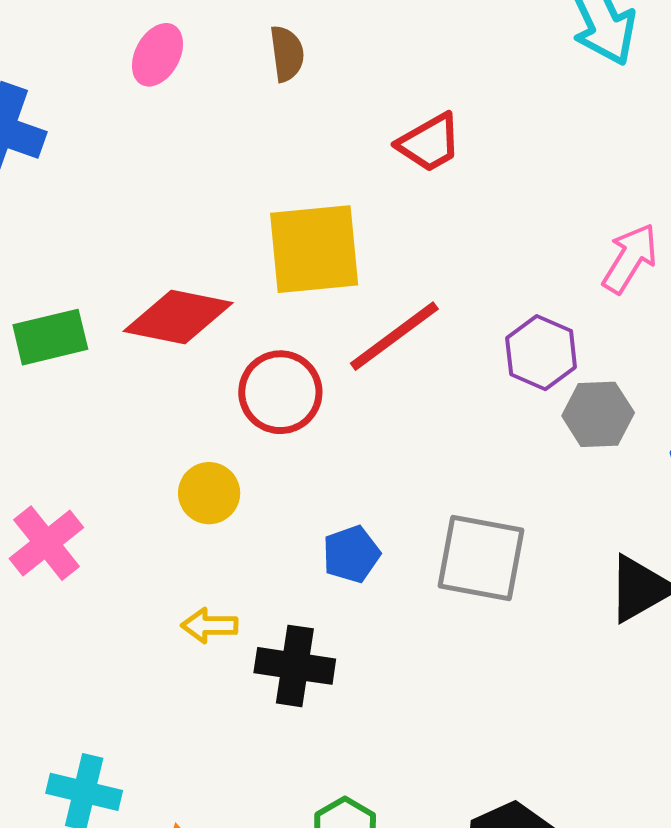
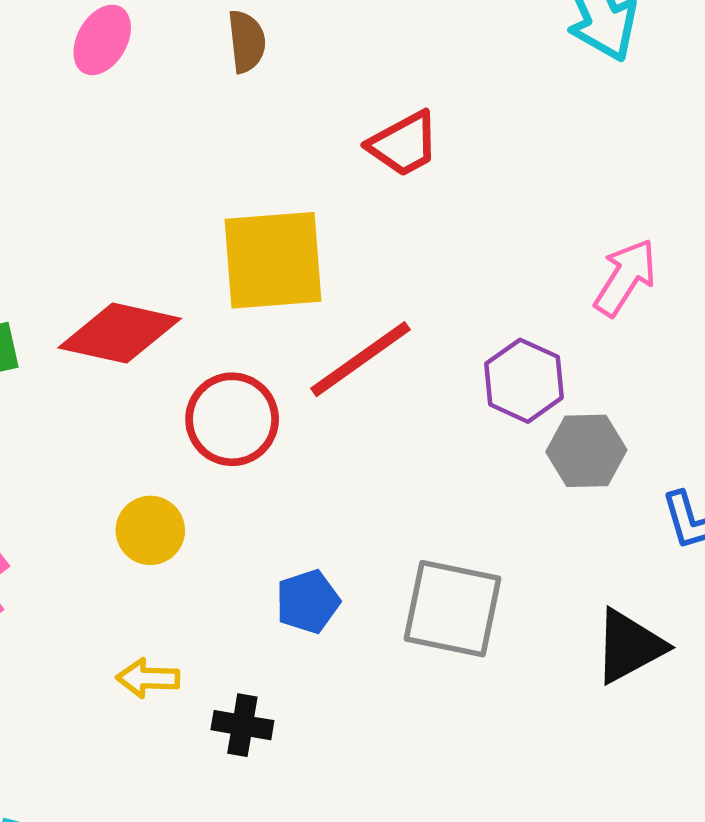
black cross: (295, 666) -> (242, 725), size x0.7

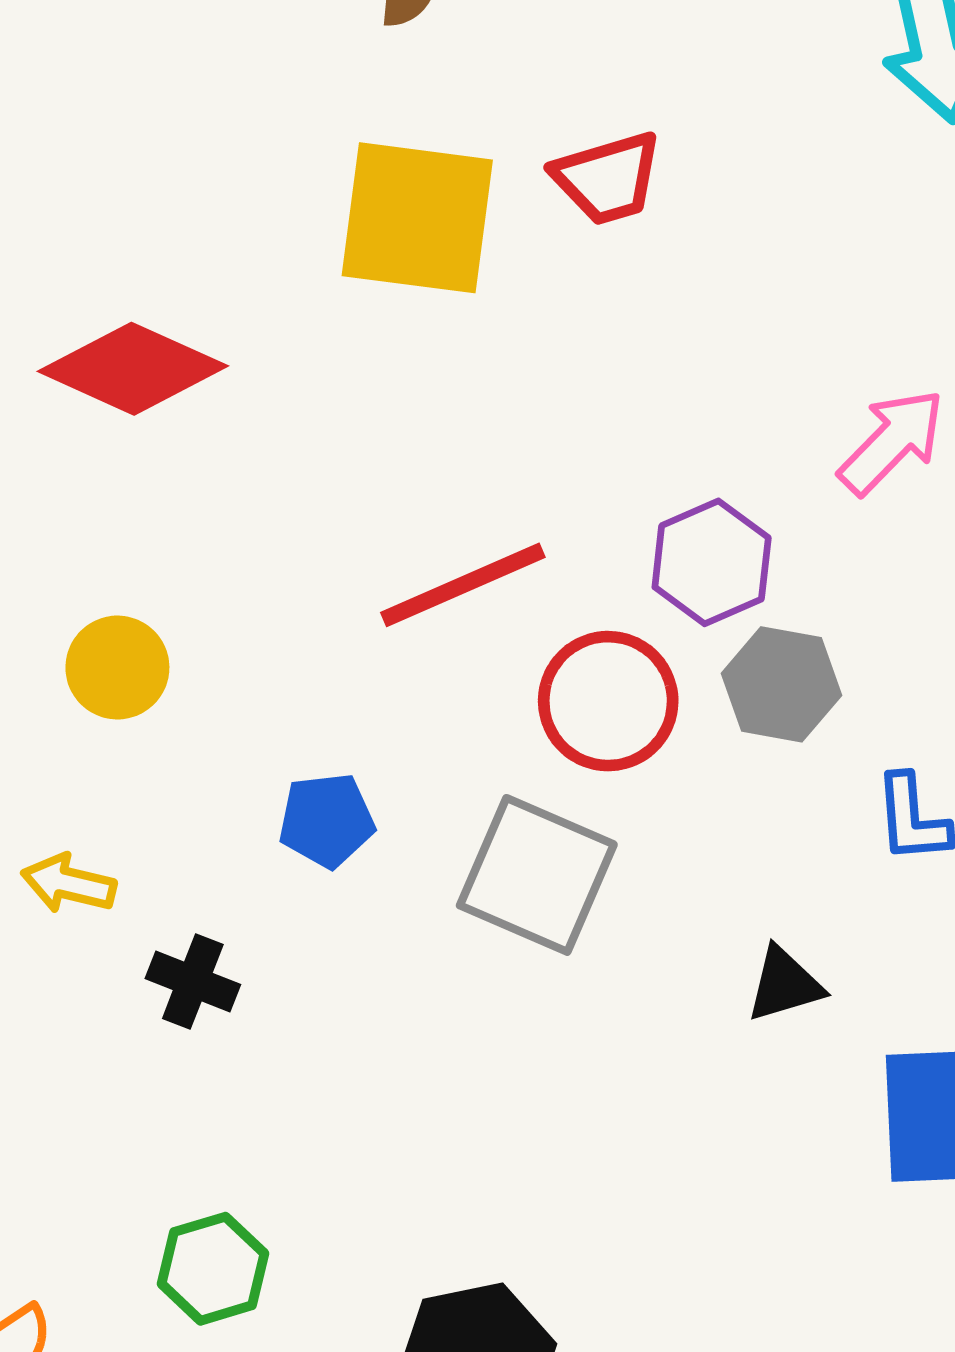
yellow square: (273, 260) -> (417, 218), moved
red line: (360, 359) -> (463, 585), moved
red circle: (232, 419) -> (608, 701), moved
black triangle: (629, 646) -> (785, 984), size x0.7

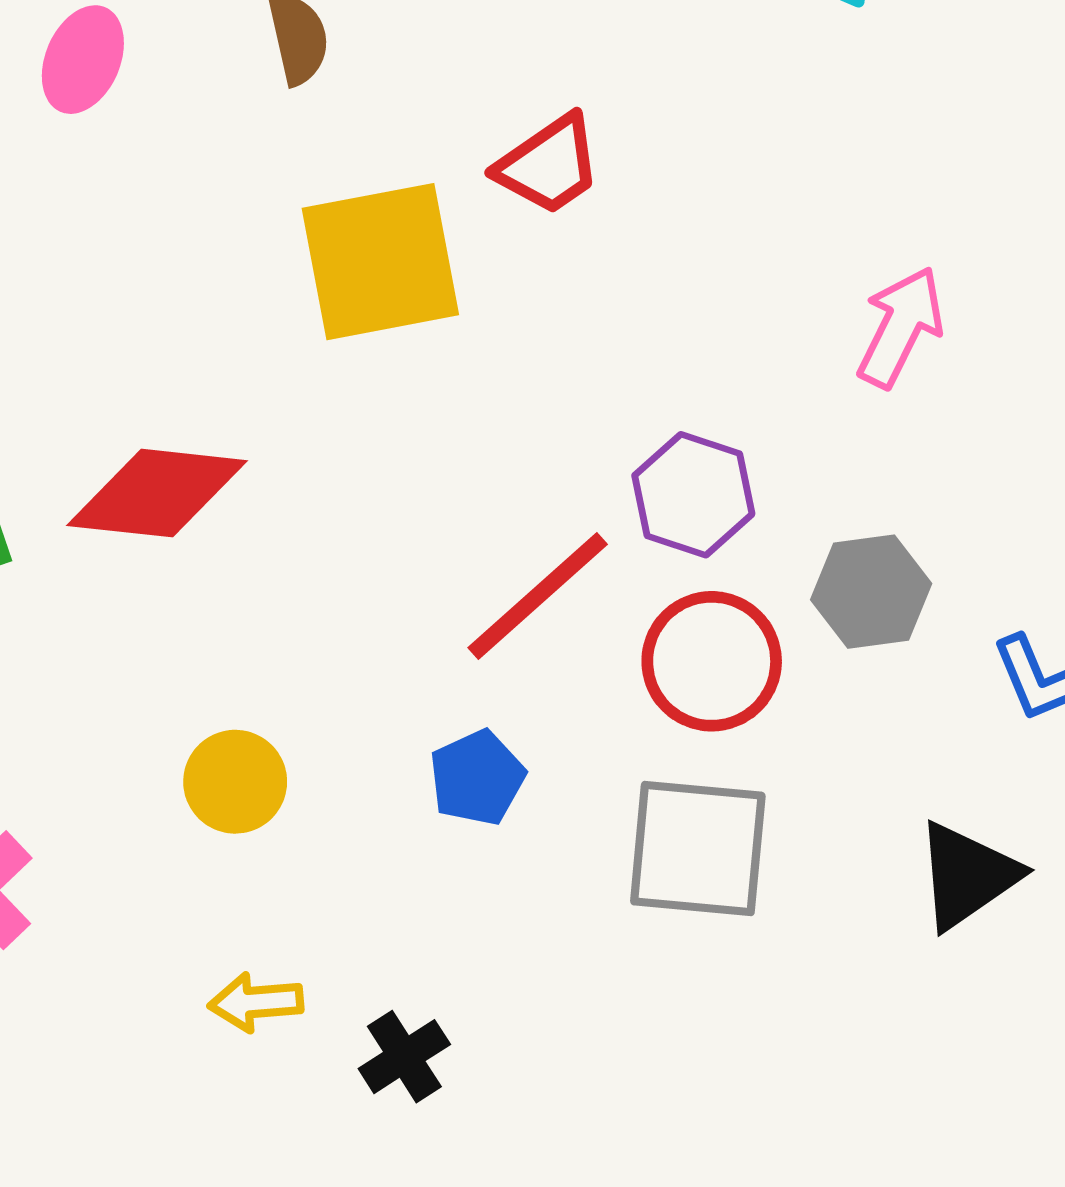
purple hexagon: (712, 562) -> (693, 495), moved
blue pentagon: (327, 820) -> (477, 778), moved
black cross: (193, 981) -> (404, 1057), turned -36
black triangle: (785, 984) -> (967, 875), size x1.4

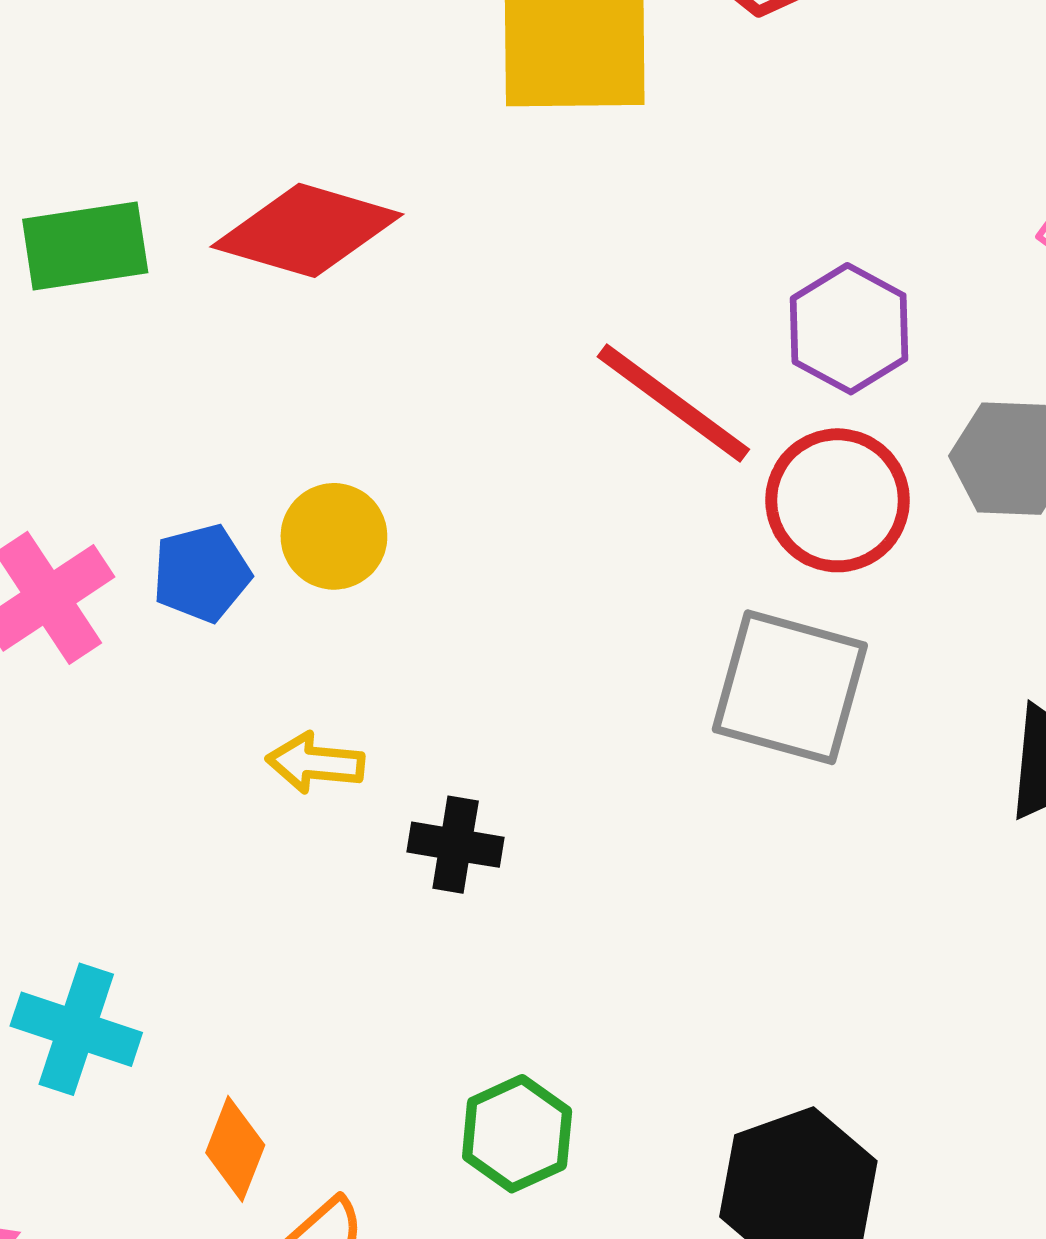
red line: (538, 596) -> (673, 403), turned 68
blue pentagon: (477, 778) -> (201, 573), moved
black cross: (404, 1057) -> (456, 845), turned 32

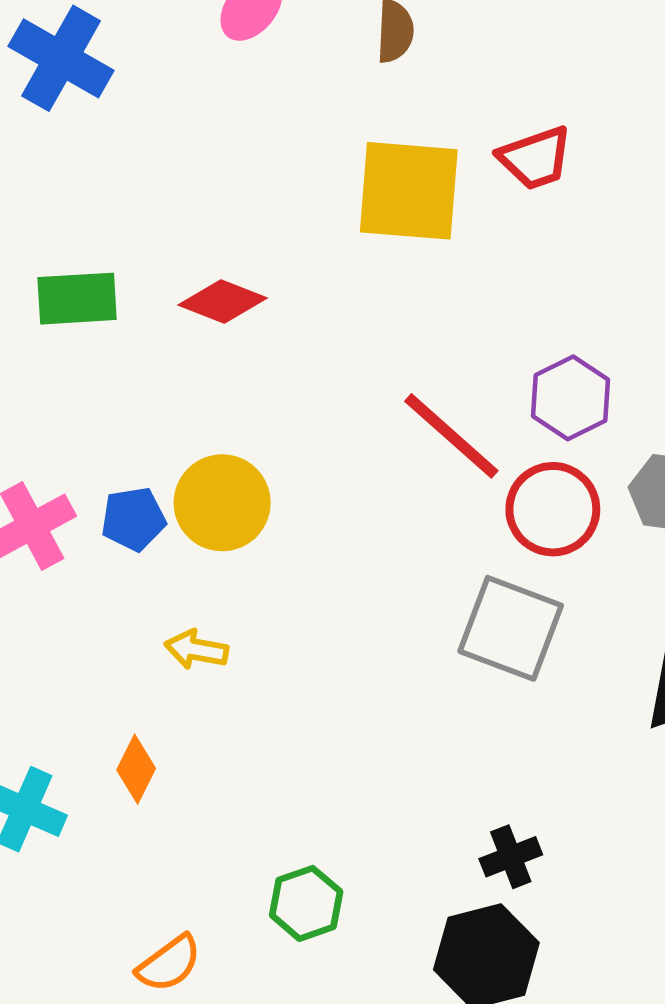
red diamond: (307, 230) -> (223, 302), size x0.7
yellow circle: (334, 536) -> (222, 503), size x1.4
black cross: (456, 845) -> (511, 857), moved, turned -36
orange diamond: (235, 1149) -> (136, 769), moved

